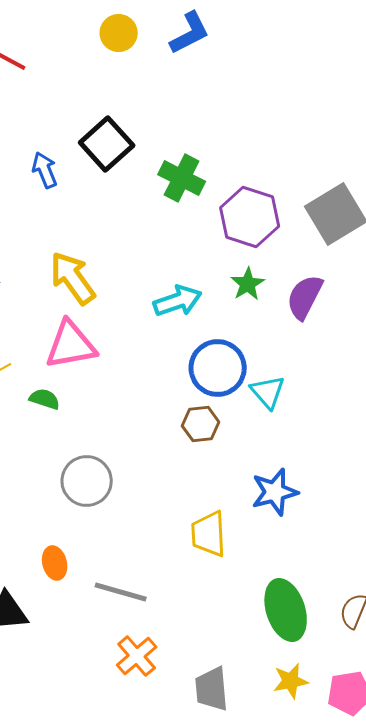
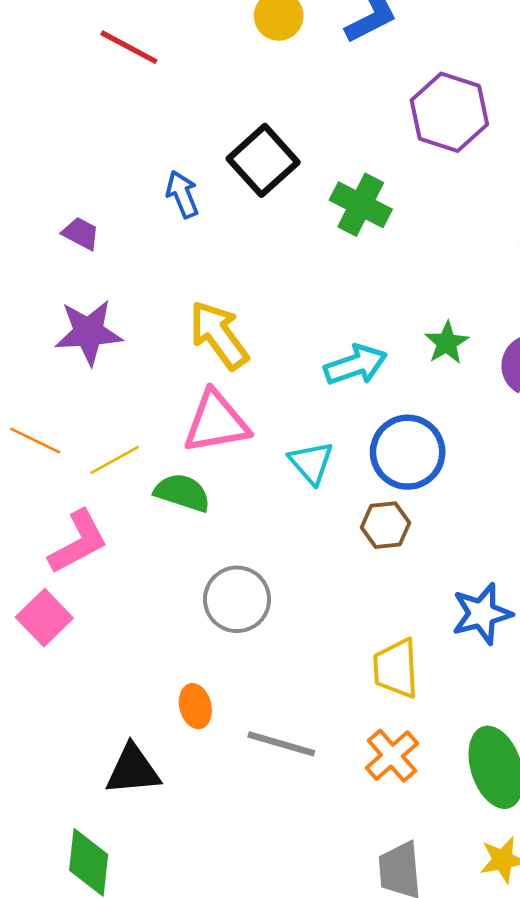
purple hexagon: (250, 217) -> (449, 112), moved
cyan triangle: (268, 392) -> (311, 463), moved
green semicircle: (45, 399) -> (182, 493), size x1.4
orange cross: (137, 656) -> (392, 756), moved

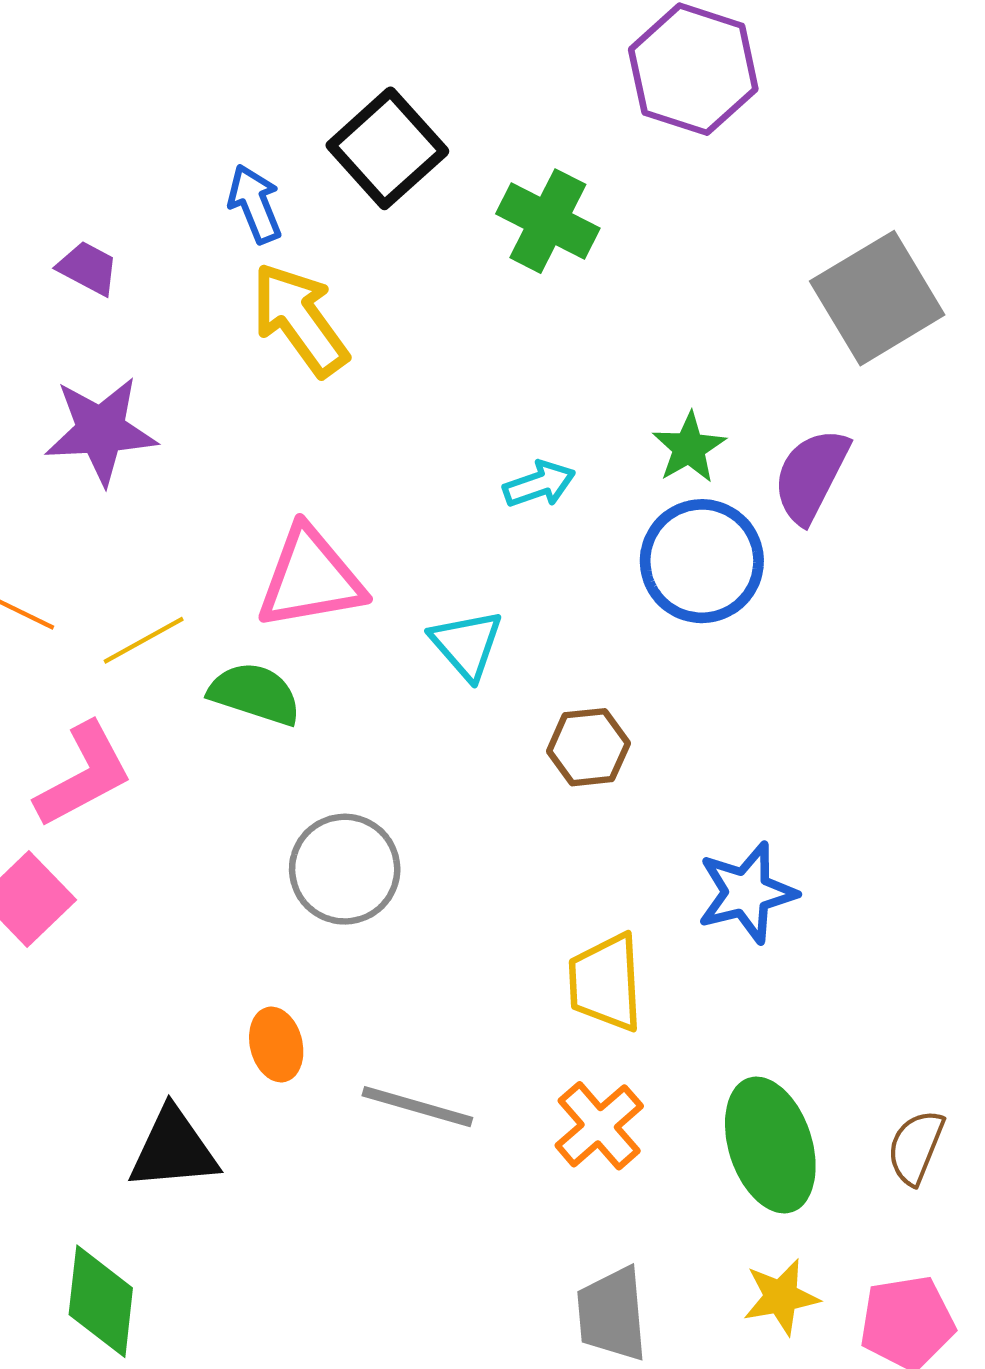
yellow arrow: (219, 335) -> (300, 319), moved
cyan arrow: (356, 365) -> (539, 484), size x0.7
blue circle: (408, 452) -> (702, 561), moved

